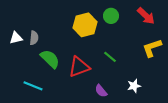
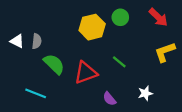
white triangle: (16, 38) -> (17, 41), turned 40

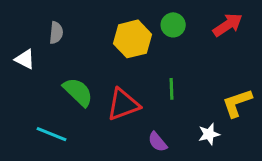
red arrow: (158, 17) -> (228, 25), turned -78
gray semicircle: (37, 41) -> (56, 33), moved
yellow L-shape: (165, 52) -> (237, 103), moved
green line: (119, 62) -> (172, 89), turned 48

